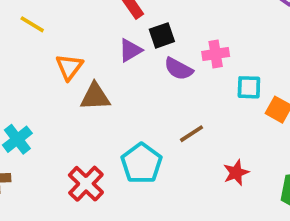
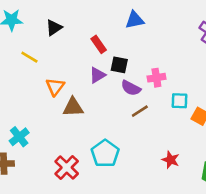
black square: (162, 35) -> (119, 65), turned 30
brown line: (192, 134) -> (140, 111), moved
red star: (236, 173) -> (171, 160), turned -30

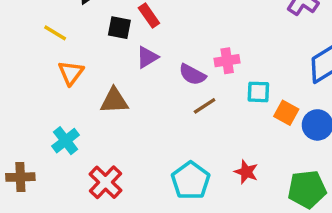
black square: (119, 65) -> (119, 28), moved
orange triangle: (55, 87) -> (71, 73), moved
cyan cross: (19, 137) -> (66, 141), moved
cyan pentagon: (105, 153) -> (191, 181), moved

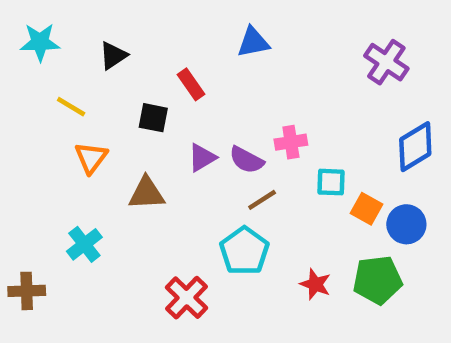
black square: (119, 28) -> (153, 118), moved
purple triangle: (147, 57) -> (202, 158), moved
cyan pentagon: (191, 181) -> (244, 251), moved
red cross: (105, 182) -> (187, 298), moved
green pentagon: (307, 189) -> (378, 280), moved

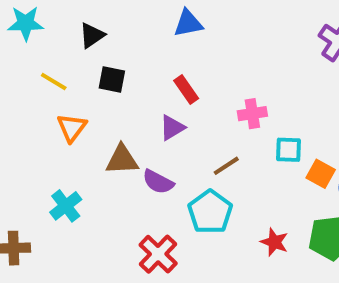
blue triangle: (253, 42) -> (188, 23), moved
red rectangle: (191, 84) -> (186, 90), moved
black square: (153, 118) -> (112, 79), moved
purple semicircle: (247, 160) -> (158, 182), moved

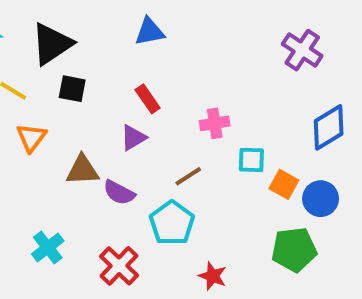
black triangle: (92, 35) -> (52, 44), size x1.6
cyan cross: (66, 206) -> (48, 247), moved
red star: (274, 242) -> (213, 276), moved

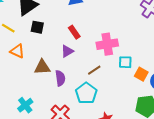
pink cross: (215, 123) -> (107, 44), size x1.5
orange triangle: (31, 138) -> (17, 51), turned -42
purple semicircle: (119, 193) -> (60, 78), turned -126

